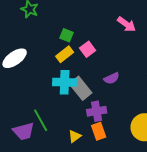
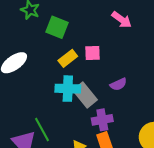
pink arrow: (127, 24) -> (122, 20), moved
green square: (67, 35) -> (57, 27), moved, size x1.5
pink square: (88, 49) -> (93, 53), turned 35

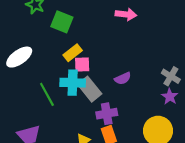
pink arrow: (122, 20) -> (126, 14), turned -30
pink square: (93, 53) -> (82, 65), moved
green line: (42, 130) -> (47, 94), moved

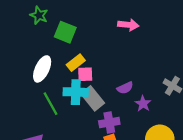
white ellipse: (19, 57) -> (42, 69), moved, turned -30
purple star: (170, 97) -> (143, 104), moved

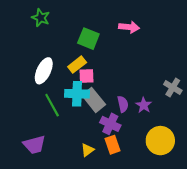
green square: (65, 32) -> (88, 39), moved
purple semicircle: (125, 88) -> (123, 104), moved, turned -77
purple cross: (109, 123) -> (110, 124), turned 36

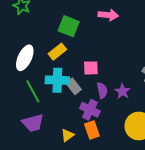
pink square: (86, 76) -> (91, 68), moved
gray rectangle: (94, 100) -> (74, 86), size x0.7
purple trapezoid: (34, 145) -> (33, 123), moved

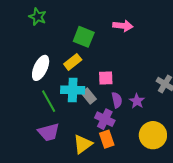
yellow triangle: (68, 135) -> (83, 144), size x1.5

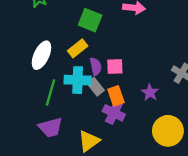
purple semicircle: (117, 100) -> (96, 66), moved
green line: (49, 101) -> (51, 92), turned 45
orange rectangle: (107, 139) -> (116, 96), moved

